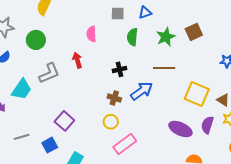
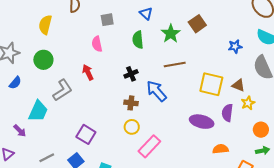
blue triangle: (145, 13) -> (146, 13), turned -48
gray square: (118, 14) -> (107, 20), moved
blue arrow: (142, 91) -> (157, 91), turned -85

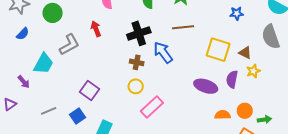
blue star: (235, 46) -> (237, 13), moved
black cross: (131, 74) -> (139, 33), size x1.6
orange circle: (261, 130) -> (245, 111), moved

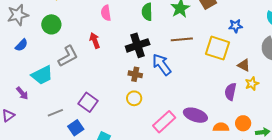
yellow square: (218, 50) -> (217, 48), moved
cyan trapezoid: (43, 64) -> (42, 75), turned 35
purple ellipse: (206, 86) -> (195, 115), moved
pink rectangle: (152, 107) -> (164, 122), moved
gray line: (49, 111) -> (55, 113), moved

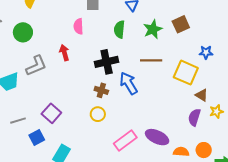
brown triangle: (244, 65) -> (202, 95), moved

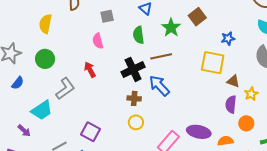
brown line: (151, 60) -> (161, 56), moved
orange circle: (204, 150) -> (246, 123), moved

